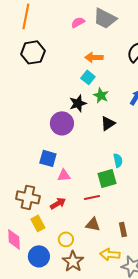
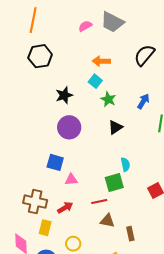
black star: (78, 103) -> (64, 95), moved
yellow rectangle: (38, 223) -> (45, 228), turned 42
brown triangle: (93, 224) -> (107, 221), moved

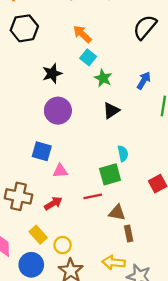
orange arrow: (101, 61) -> (82, 34), moved, turned 42
brown triangle: (107, 221) -> (117, 213), moved
yellow rectangle: (45, 228) -> (38, 235), moved, turned -56

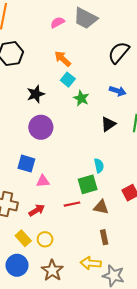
blue arrow: (144, 80) -> (118, 91), moved, turned 77
black triangle: (111, 111) -> (108, 124), moved
brown triangle: (117, 213) -> (101, 207), moved
yellow circle: (63, 245) -> (45, 239), moved

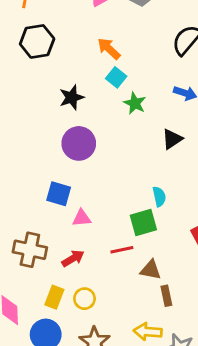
brown triangle: (101, 207) -> (151, 270), moved
yellow rectangle: (23, 238) -> (54, 297), turned 63

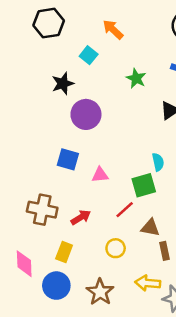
cyan square: (116, 77) -> (89, 55), moved
black star: (72, 97) -> (63, 84), moved
pink triangle: (82, 218) -> (100, 175), moved
red line: (122, 250) -> (125, 210), turned -30
yellow circle: (84, 299) -> (116, 248), moved

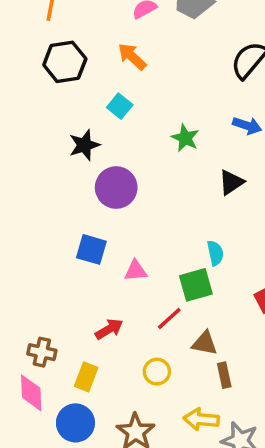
orange arrow: (113, 29) -> (132, 57), moved
brown cross: (42, 210) -> (42, 352), moved, size x0.7

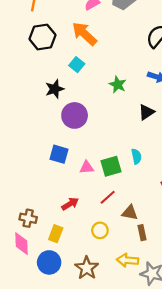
orange arrow: (132, 57) -> (84, 34), size x1.4
green square: (196, 285) -> (111, 166), moved

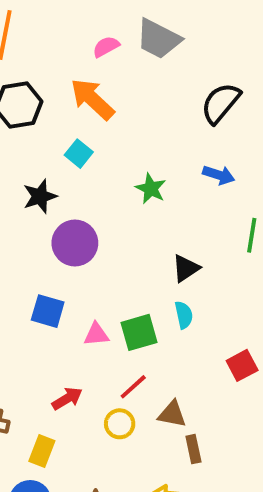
black triangle: (146, 112) -> (186, 268), moved
yellow circle: (100, 230) -> (120, 424), moved

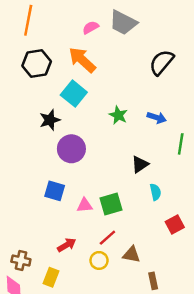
cyan square: (79, 154) -> (74, 94), size x1.5
blue arrow: (219, 175) -> (157, 118), moved
cyan semicircle: (184, 315) -> (155, 192), moved
brown rectangle: (193, 449) -> (153, 281), moved

